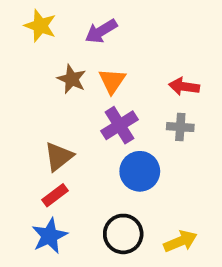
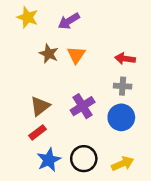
purple cross: (119, 125) -> (83, 106), moved
blue circle: (140, 171) -> (121, 117), moved
blue star: (49, 236) -> (49, 160), moved

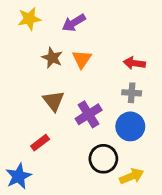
yellow star: (28, 17) -> (29, 19), turned -30
brown triangle: (40, 106) -> (54, 101), moved, turned -30
black circle: (84, 159) -> (103, 159), moved
blue star: (49, 160) -> (19, 176), moved

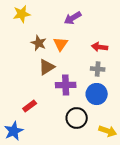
purple arrow: (74, 23) -> (73, 18), moved
brown triangle: (54, 101) -> (47, 67), moved, turned 36
purple cross: (89, 114) -> (66, 85), turned 30
yellow arrow: (132, 176) -> (108, 131), moved, turned 42

